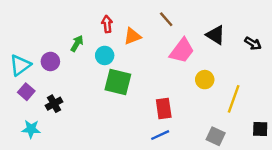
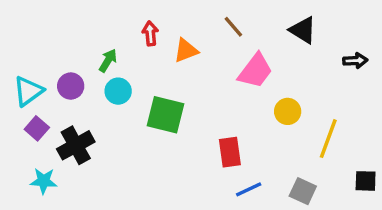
black triangle: (216, 35) -> (303, 30), moved
black arrow: (253, 43) -> (355, 61), turned -35
cyan circle: (105, 55) -> (118, 91), moved
black cross: (54, 104) -> (76, 145), size x1.5
blue line: (160, 135) -> (249, 189), moved

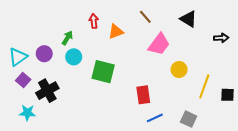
black square: (366, 181) -> (227, 95), moved

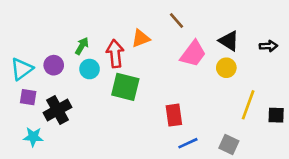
black triangle: (189, 19) -> (229, 41), moved
red arrow: (94, 21) -> (115, 54), moved, size x1.5
yellow circle: (179, 70) -> (226, 68), moved
purple square: (23, 80) -> (28, 97), turned -32

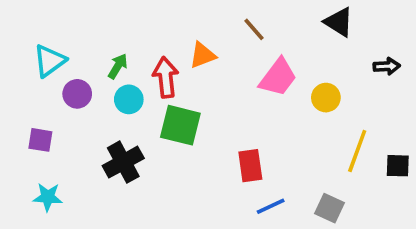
black triangle: (229, 41) -> (339, 22), moved
cyan triangle: (22, 69) -> (50, 61), moved
black cross: (58, 110) -> (123, 162), moved

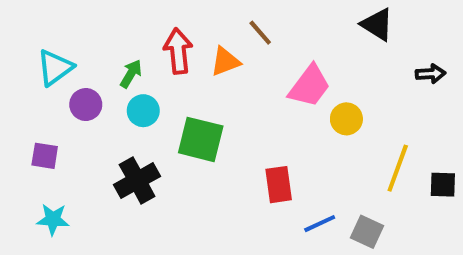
brown line: (254, 29) -> (260, 33), moved
red arrow: (166, 77) -> (178, 51), moved
yellow circle: (326, 98) -> (346, 119), moved
blue line: (271, 206) -> (320, 224), moved

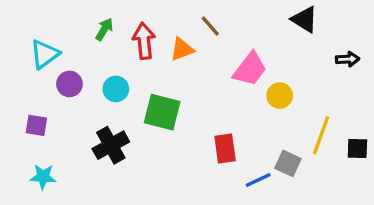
green arrow: (131, 74) -> (104, 29), moved
gray square: (367, 232) -> (288, 163), moved

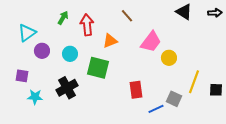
orange triangle: (182, 49) -> (110, 41), moved
black arrow: (348, 59) -> (215, 13), moved
cyan star: (43, 177) -> (35, 97), moved

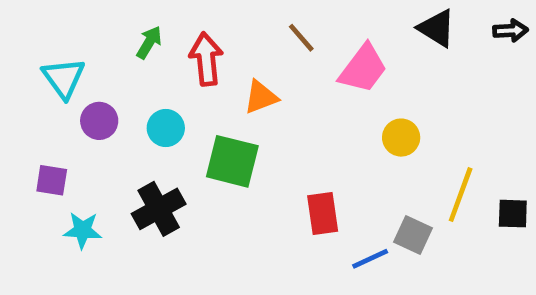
cyan triangle: (27, 33) -> (64, 78), turned -30
pink trapezoid: (151, 42) -> (363, 69), moved

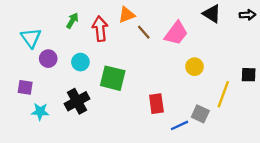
brown line: (301, 38) -> (144, 32), moved
orange triangle: (261, 97) -> (127, 15), moved
black square: (513, 214) -> (249, 75), moved

